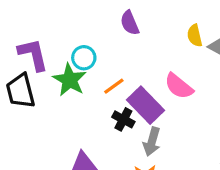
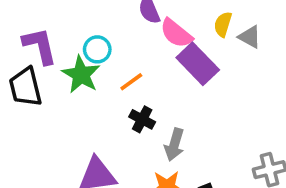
yellow semicircle: (195, 36) -> (223, 24), turned 30
pink semicircle: (179, 86) -> (176, 33), moved
purple rectangle: (146, 105) -> (198, 64), moved

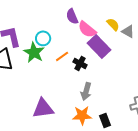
yellow semicircle: (223, 24) -> (113, 24), turned 120
black cross: (142, 119) -> (80, 63), moved

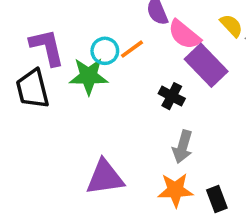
green star: (34, 52) -> (89, 76), turned -30
orange line: (62, 56) -> (132, 49), moved

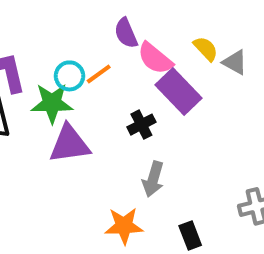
black cross: (172, 96) -> (141, 125), turned 35
purple triangle: (105, 177) -> (69, 144), moved
orange star: (175, 190) -> (124, 226), moved

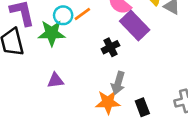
purple triangle: (69, 144) -> (55, 80), moved, size x0.6
orange star: (124, 226) -> (108, 102), moved
black rectangle: (190, 236) -> (142, 107), moved

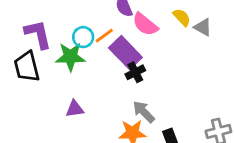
purple rectangle: (135, 25) -> (125, 53), moved
gray arrow: (118, 83) -> (144, 112), turned 120

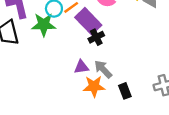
purple triangle: (75, 109) -> (81, 67), moved

